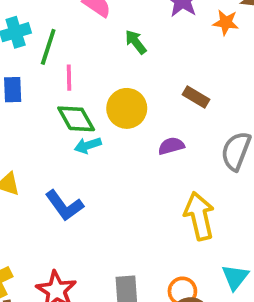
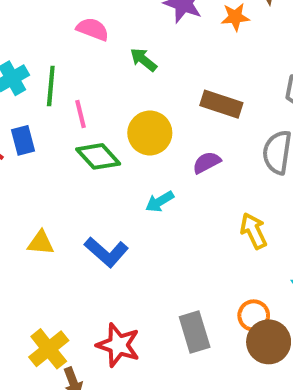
brown rectangle: (196, 97) -> (221, 104), size x1.4
cyan arrow: (88, 145) -> (160, 202), moved
yellow arrow: (199, 216) -> (254, 231), size x0.7

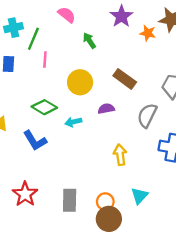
green diamond: (98, 156) -> (44, 107), moved, turned -35

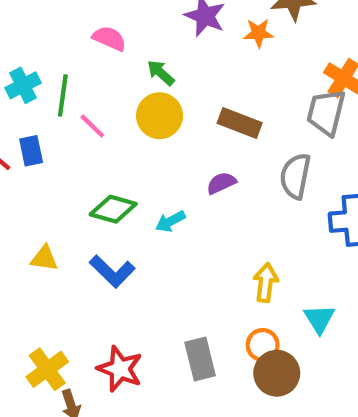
pink line: (45, 59) -> (92, 126), turned -35
yellow circle: (80, 82) -> (160, 116), moved
yellow arrow: (120, 155) -> (266, 283), moved, turned 30

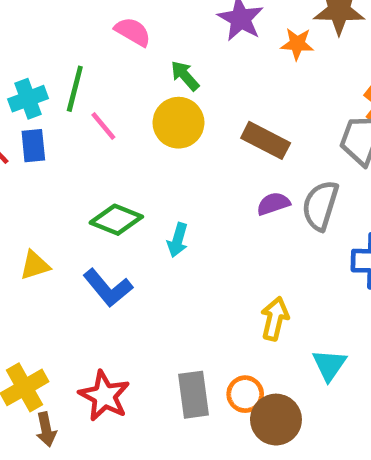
cyan cross: (23, 85) -> (28, 99), moved
purple semicircle: (221, 183) -> (273, 204), moved
cyan arrow: (170, 221) -> (178, 240), turned -52
yellow triangle: (44, 258) -> (35, 265), turned -32
orange circle: (263, 345) -> (245, 394), moved

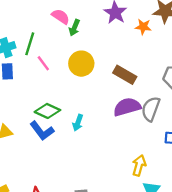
green arrow: (185, 76) -> (74, 28), moved, turned -119
purple semicircle: (273, 204) -> (127, 107), size x1.6
blue L-shape: (108, 288) -> (42, 131), moved
yellow arrow: (275, 319) -> (139, 165), moved

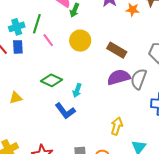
blue L-shape: (42, 131) -> (65, 111), moved
yellow arrow: (139, 165) -> (117, 126), moved

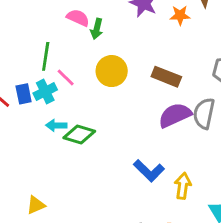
cyan cross: (17, 27) -> (45, 92), moved
cyan arrow: (77, 90) -> (56, 125), moved, turned 80
yellow triangle: (16, 98) -> (36, 205), moved
blue L-shape: (65, 111) -> (149, 171), moved

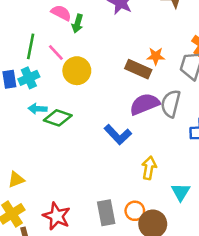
orange star: (180, 15) -> (156, 56), moved
yellow circle: (112, 71) -> (77, 71), moved
pink line: (66, 78) -> (56, 52), moved
blue L-shape: (149, 171) -> (118, 135), moved

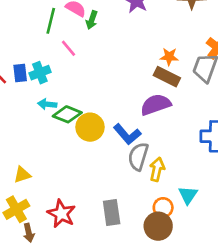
green line: (31, 46) -> (51, 21), moved
brown rectangle: (138, 69) -> (167, 77), moved
yellow circle: (77, 71) -> (90, 127), moved
gray semicircle: (171, 104) -> (138, 156), moved
orange circle: (135, 211) -> (163, 208), moved

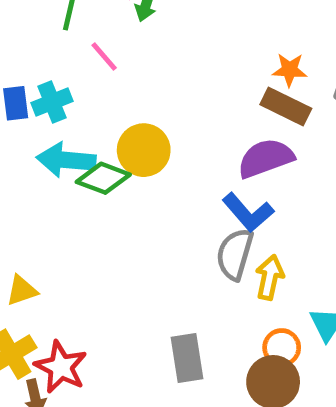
cyan arrow: (47, 104) -> (66, 160), size x1.6
yellow circle: (90, 127) -> (144, 150), moved
blue L-shape: (127, 134) -> (248, 212), moved
red star: (61, 214) -> (61, 367), moved

